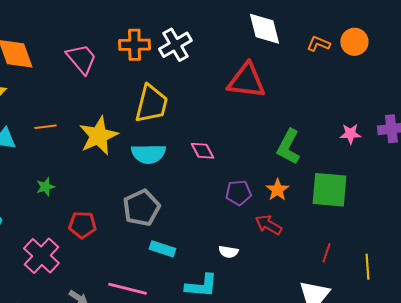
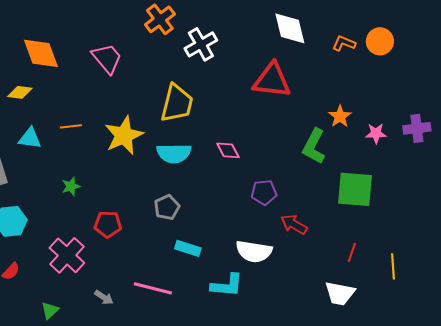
orange cross: (134, 45) -> (160, 19), moved, turned -36
orange star: (277, 190) -> (340, 116), moved
gray pentagon: (141, 208) -> (167, 207), size x0.7
white semicircle: (228, 252) -> (254, 251), size x1.8

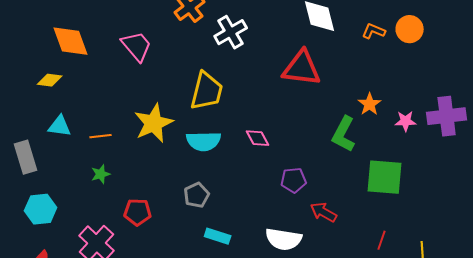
orange line: (71, 126) -> (101, 136), moved
purple cross: (417, 128) -> (447, 116), size x1.4

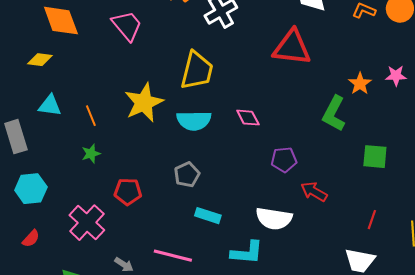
pink star: (406, 121) -> (396, 76), moved
orange line: (101, 136) -> (91, 116), turned 75
green square: (385, 177) -> (375, 157), size x0.7

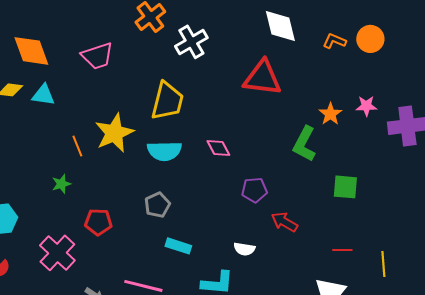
pink trapezoid: (127, 26) -> (97, 56), turned 112
cyan triangle: (50, 106) -> (43, 95), moved
orange line: (91, 116) -> (77, 146), moved
white semicircle: (274, 219) -> (244, 249), size x0.6
red line: (372, 220) -> (342, 250), turned 72

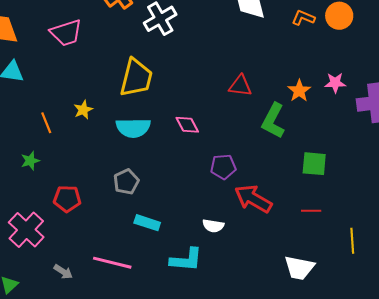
red triangle: (262, 78) -> (240, 86), moved, size x0.6
yellow star: (114, 133) -> (83, 110), size x0.5
red arrow: (284, 222) -> (253, 199), size x1.4
red line: (342, 250) -> (311, 211), moved

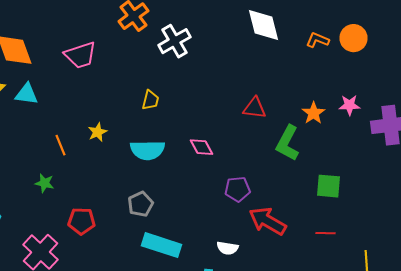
yellow trapezoid: (136, 78) -> (150, 100), size x0.5
green star: (30, 161) -> (44, 183), turned 30
cyan rectangle: (147, 223) -> (162, 245), size x1.5

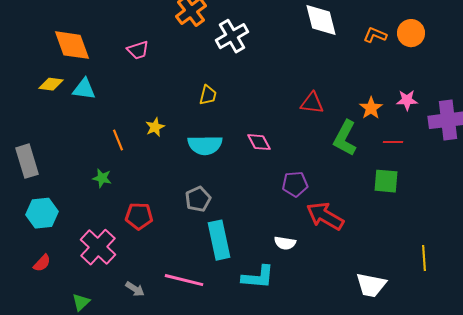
pink trapezoid: (80, 55) -> (138, 50), size x0.7
red line: (326, 233) -> (393, 142), moved
cyan rectangle: (162, 245) -> (219, 240), turned 60

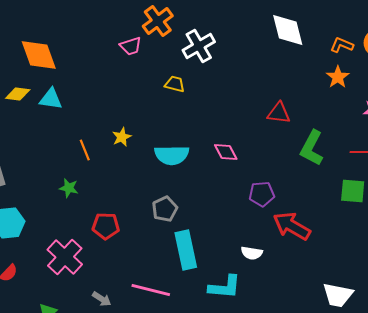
pink trapezoid: (138, 50) -> (131, 46), moved
yellow trapezoid: (208, 95) -> (175, 84), moved, turned -90
orange star: (371, 108) -> (338, 77), moved

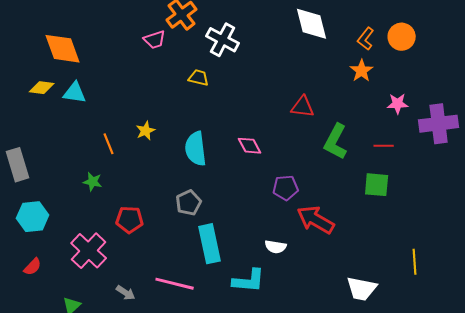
orange L-shape: (342, 45) -> (366, 39), turned -75
white cross: (199, 46) -> (223, 40), turned -32
cyan semicircle: (172, 155) -> (196, 149), turned 84

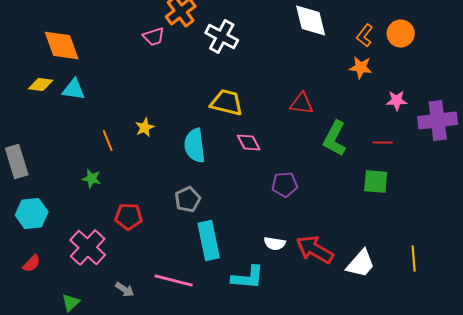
orange star: (362, 71) -> (361, 68), turned -30
yellow trapezoid: (199, 78) -> (227, 102), moved, size x1.6
red arrow: (316, 220) -> (315, 250), moved
white trapezoid: (362, 289) -> (361, 264), moved, turned -60

